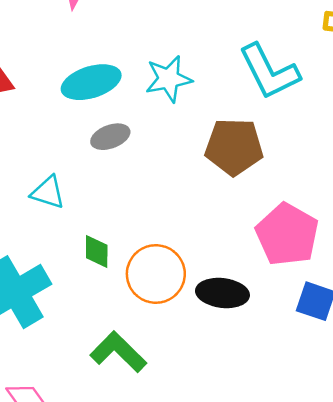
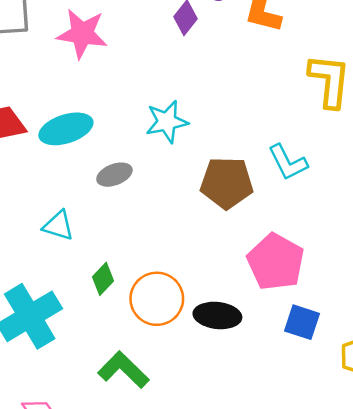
cyan L-shape: (269, 72) -> (288, 162), moved, size x0.7
cyan ellipse: (91, 82) -> (66, 129), moved
green diamond: (97, 252) -> (103, 279), turned 44

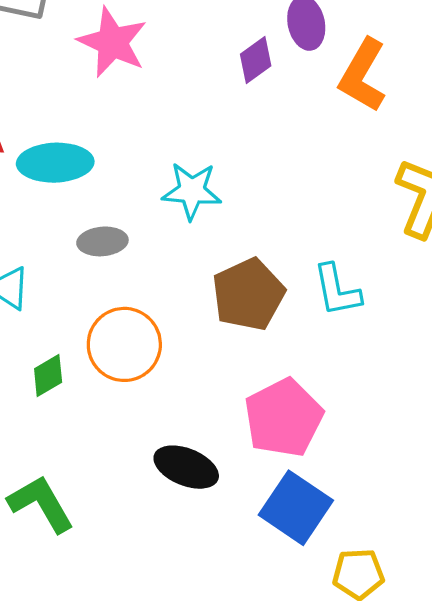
brown pentagon: (227, 183) -> (248, 294), turned 30
orange circle: (157, 299) -> (124, 344), moved
blue square: (302, 322) -> (296, 508), size x1.4

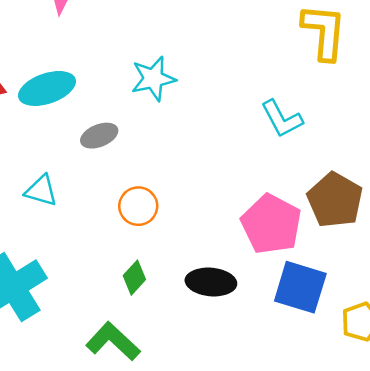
brown pentagon: (248, 294) -> (335, 200), moved
orange circle: (124, 344) -> (138, 206), size x0.7
green diamond: (48, 376) -> (134, 278), moved

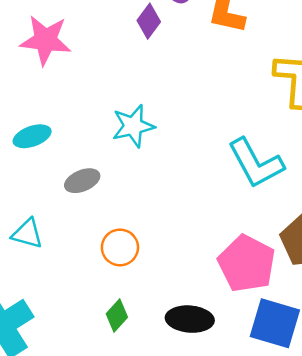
cyan ellipse: (47, 88) -> (32, 136), size x0.7
cyan L-shape: (282, 119) -> (256, 163), size x1.4

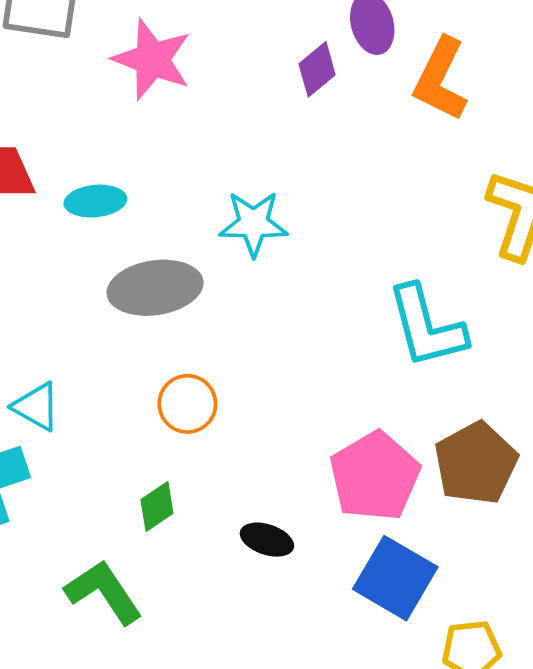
gray ellipse: (82, 181) -> (155, 288), size x1.6
cyan triangle: (27, 234) -> (36, 407), moved
black ellipse: (190, 319) -> (267, 540), size x0.7

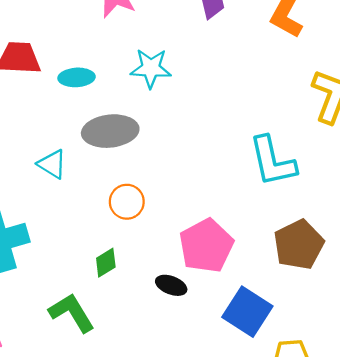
cyan star: (253, 224) -> (151, 68), moved
cyan triangle: (36, 407) -> (52, 164), moved
pink pentagon: (375, 476) -> (206, 246), moved

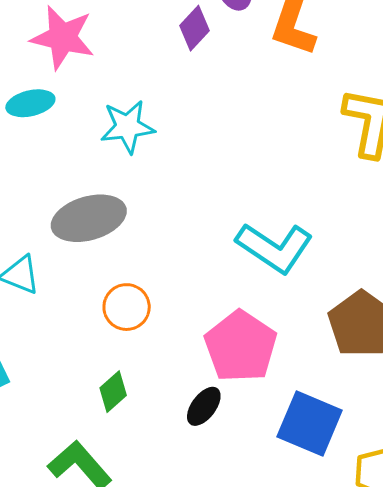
cyan ellipse: (77, 77) -> (30, 103), moved
cyan L-shape: (272, 161) -> (275, 248), moved, turned -34
black ellipse: (171, 285) -> (204, 406), turned -64

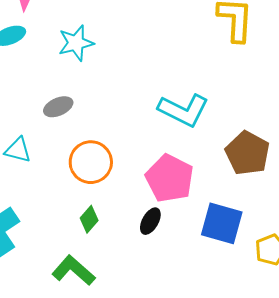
gray ellipse: (89, 218) -> (58, 107), size x0.6
orange circle: (127, 307) -> (91, 162), size x1.4

